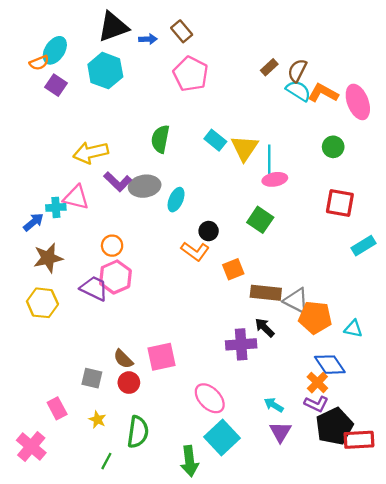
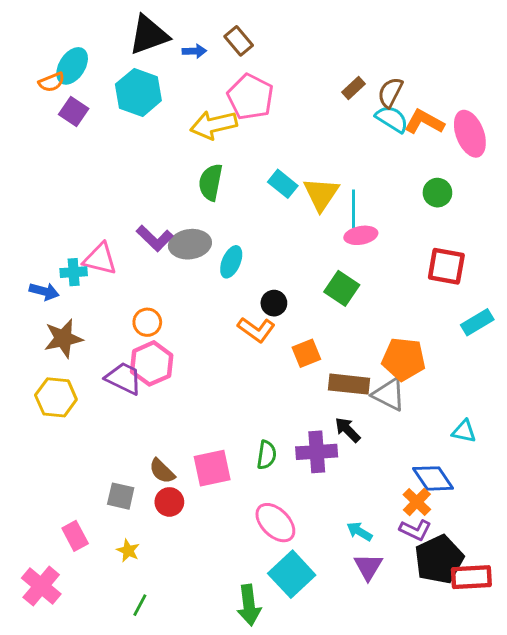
yellow arrow: (91, 152) -> (214, 125), moved
blue arrow: (33, 222) -> (44, 291), turned 55
orange pentagon: (315, 317) -> (404, 359), moved
green semicircle: (138, 432) -> (267, 455), moved, size x0.7

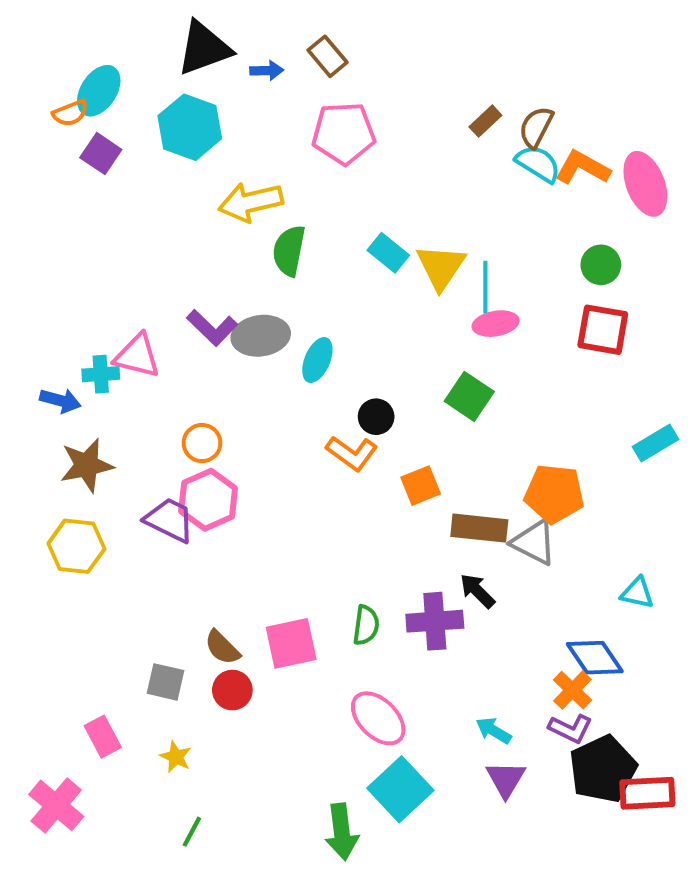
pink pentagon: (250, 97) -> (344, 133), turned -30
yellow arrow: (214, 125) -> (251, 202), moved
red square: (446, 266) -> (603, 330), moved

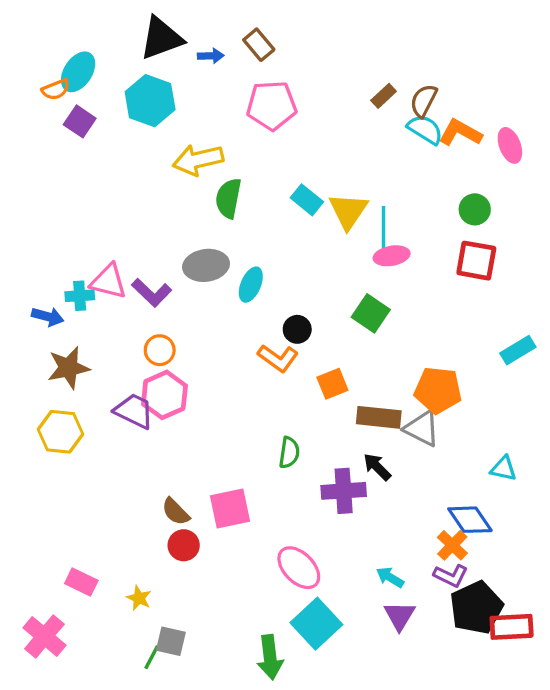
pink ellipse: (645, 184) -> (510, 145), size x0.7
purple L-shape: (212, 328) -> (152, 293), moved
green semicircle: (366, 625) -> (289, 453), moved
gray square: (166, 682) -> (171, 641), moved
pink rectangle: (103, 737) -> (81, 582), turned -36

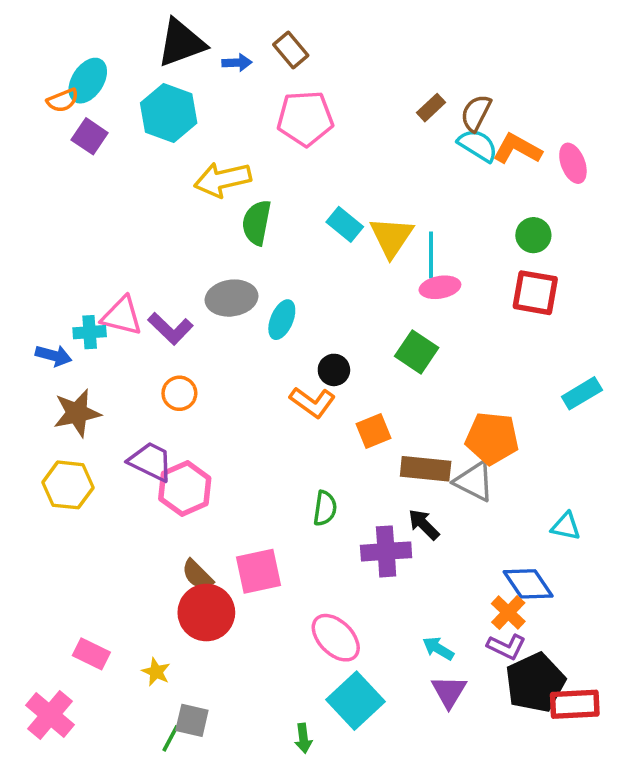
pink hexagon: (164, 395) -> (185, 489), moved
red circle: (184, 545) -> (206, 613), size x1.6
green arrow: (270, 657) -> (303, 738), size x0.6

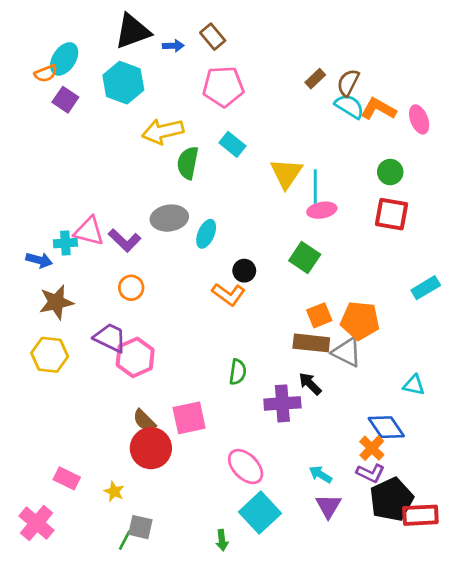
cyan rectangle: (345, 224) -> (232, 144), moved
orange square: (373, 431) -> (319, 315), moved

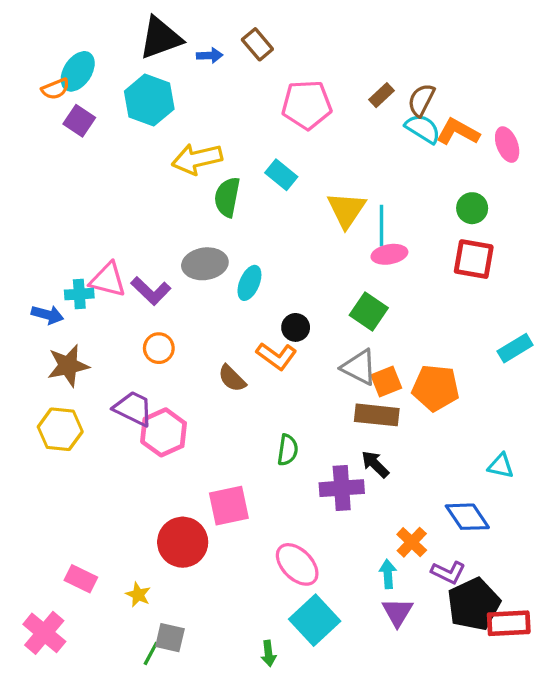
pink pentagon: (223, 87) -> (307, 105), moved
gray triangle: (347, 352) -> (359, 367), moved
brown semicircle: (144, 421) -> (232, 378), moved
orange cross: (372, 448) -> (412, 542), moved
cyan arrow: (321, 474) -> (388, 574), turned 55

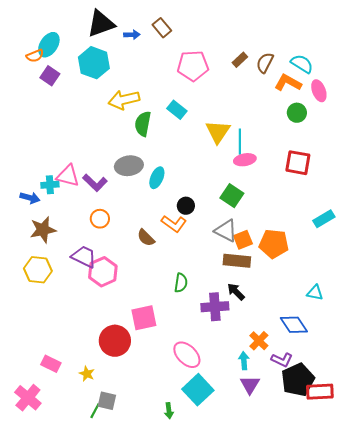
cyan semicircle: (423, 129) -> (302, 64), moved
green circle: (472, 208) -> (297, 113), moved

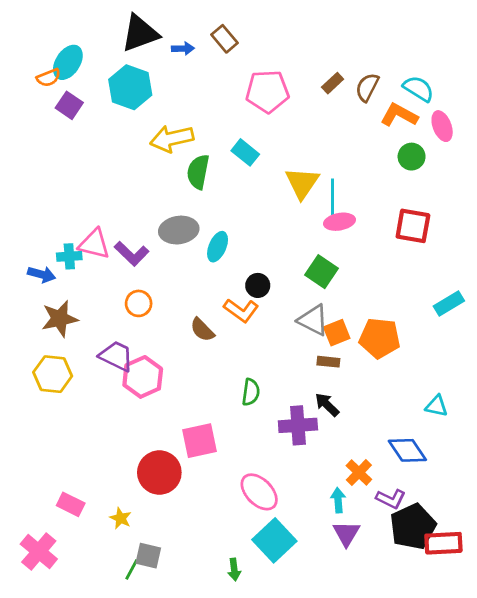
brown rectangle: (237, 261) -> (328, 362), size x0.6

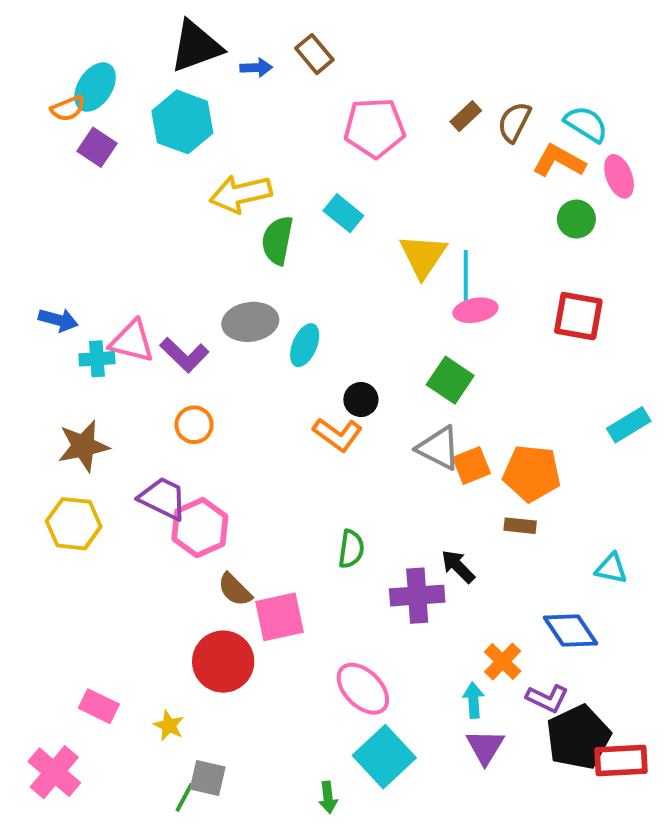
blue arrow: (42, 274) -> (58, 320), moved
brown semicircle: (202, 330) -> (235, 590), moved
brown rectangle: (328, 362) -> (520, 526), moved

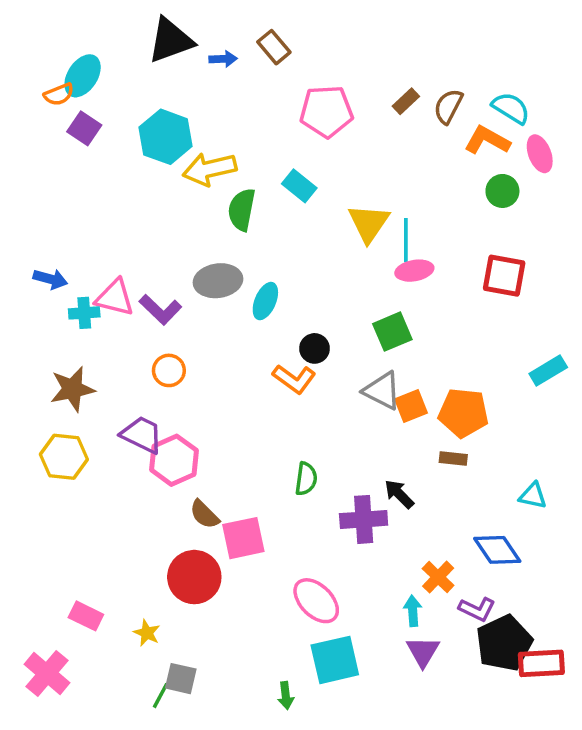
cyan hexagon: (182, 122) -> (166, 137), moved
green square: (450, 380) -> (392, 332), turned 33
cyan square: (384, 757) -> (335, 660), turned 30

